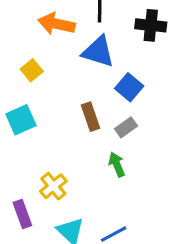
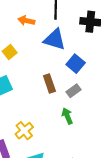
orange arrow: (56, 24) -> (26, 21), size x0.7

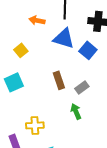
blue square: (76, 64) -> (88, 50), moved
yellow cross: (24, 131) -> (35, 125), turned 36

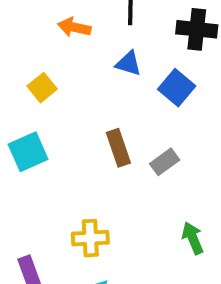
blue triangle: (64, 38) -> (128, 63), size x0.6
green arrow: (76, 111) -> (193, 238), moved
yellow cross: (35, 125) -> (90, 238), moved

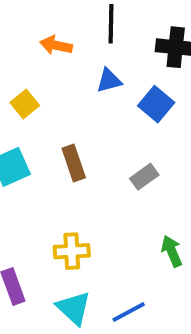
blue triangle: (128, 63) -> (109, 81), turned -32
brown rectangle: (118, 148) -> (74, 163), moved

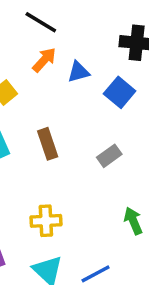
black line: (111, 24) -> (41, 22), moved, turned -60
orange arrow: (56, 45) -> (44, 60), moved, turned 120

